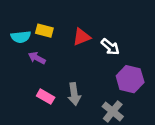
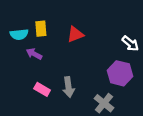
yellow rectangle: (44, 31) -> (41, 29), turned 70
white arrow: (110, 47) -> (130, 44), moved

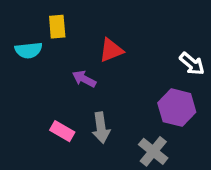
yellow rectangle: (41, 29) -> (57, 27), moved
purple arrow: (34, 54) -> (84, 79), moved

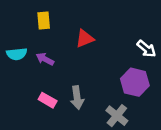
cyan semicircle: (29, 50) -> (17, 54), moved
purple arrow: (84, 79) -> (45, 59), moved

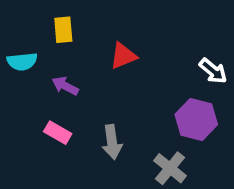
cyan semicircle: (17, 54) -> (22, 62), moved
pink rectangle: (48, 100) -> (58, 133), moved

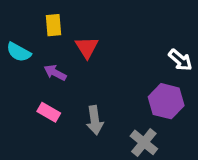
red triangle: (123, 56) -> (87, 47), moved, turned -40
cyan semicircle: (22, 62) -> (19, 52), turned 35

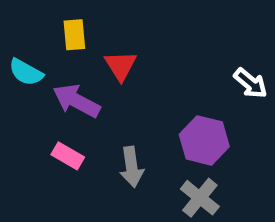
purple arrow: (55, 73) -> (77, 101), size x1.5
purple hexagon: (166, 101) -> (204, 140), moved

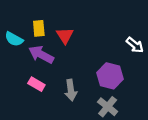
yellow rectangle: (74, 35) -> (39, 28), moved

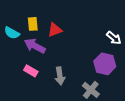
red triangle: (65, 36) -> (55, 30), turned 42
purple hexagon: (110, 76) -> (105, 64), moved

